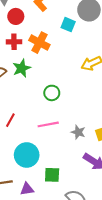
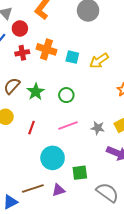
cyan square: (68, 25) -> (72, 57), moved
green star: (22, 68) -> (36, 92), moved

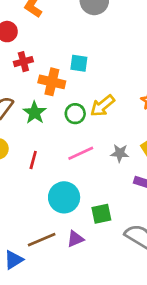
orange cross: (46, 49) -> (52, 82), moved
red cross: (22, 53) -> (23, 62), moved
yellow arrow: (99, 61) -> (102, 106), moved

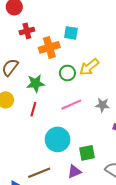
orange cross: (52, 82) -> (49, 47), turned -30
green star: (35, 113) -> (36, 83), moved, turned 30
purple triangle: (75, 239) -> (74, 172), moved

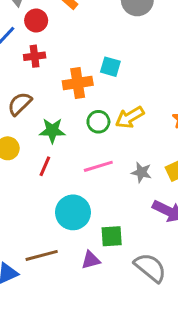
red cross: (27, 31) -> (35, 56), moved

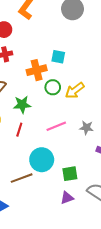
green circle: (98, 122) -> (53, 87), moved
brown line: (42, 255) -> (22, 178), moved
purple triangle: (91, 260) -> (67, 198), moved

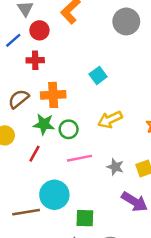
cyan square: (58, 57) -> (98, 75), turned 32
orange cross: (37, 70) -> (53, 95), moved
green circle: (53, 87) -> (69, 129), moved

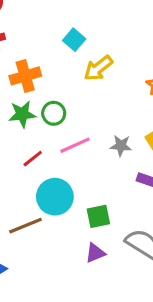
yellow arrow: (110, 120) -> (98, 68), moved
red line: (35, 154) -> (33, 159), moved, turned 36

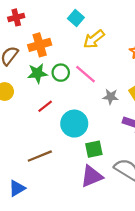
pink line: (75, 145) -> (85, 74), moved, turned 65
cyan circle: (55, 197) -> (74, 124), moved
purple triangle: (95, 253) -> (92, 176), size x1.5

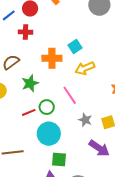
orange cross: (40, 45) -> (52, 58), moved
green star: (37, 73) -> (30, 83), turned -30
green circle: (61, 73) -> (47, 107), moved

